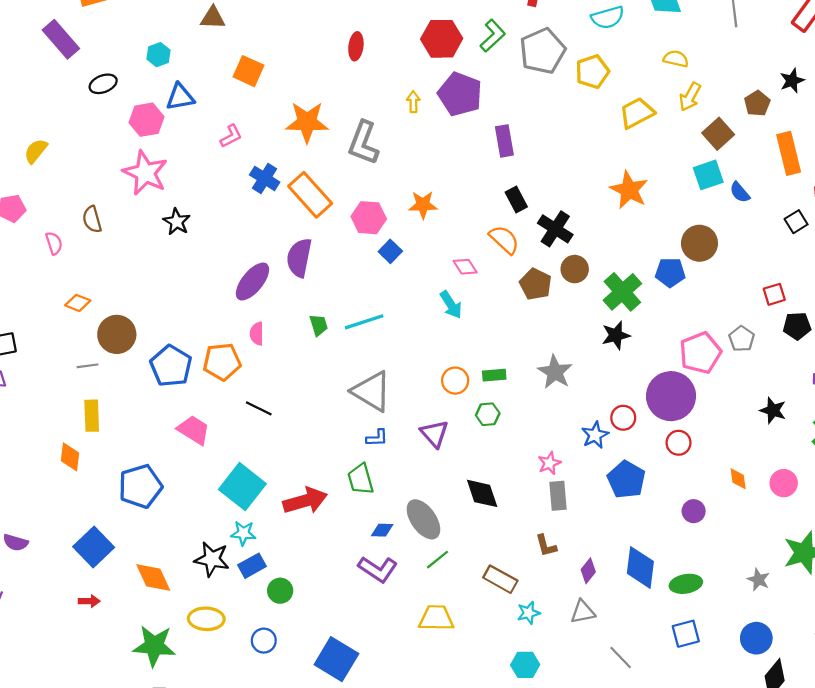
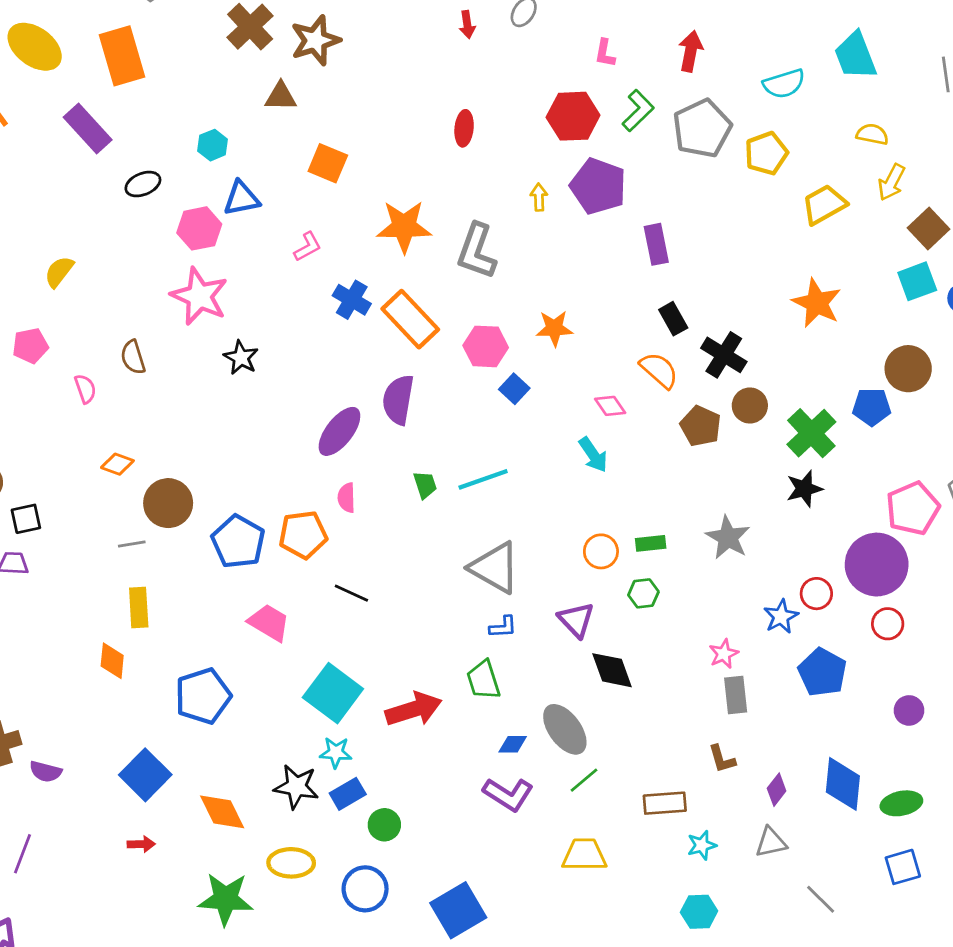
black diamond: (482, 493) -> (612, 670), moved
brown rectangle: (500, 579) -> (665, 803), turned -32
blue circle: (264, 641) -> (365, 889), size x1.4
blue square: (336, 659) -> (458, 910), turned 30

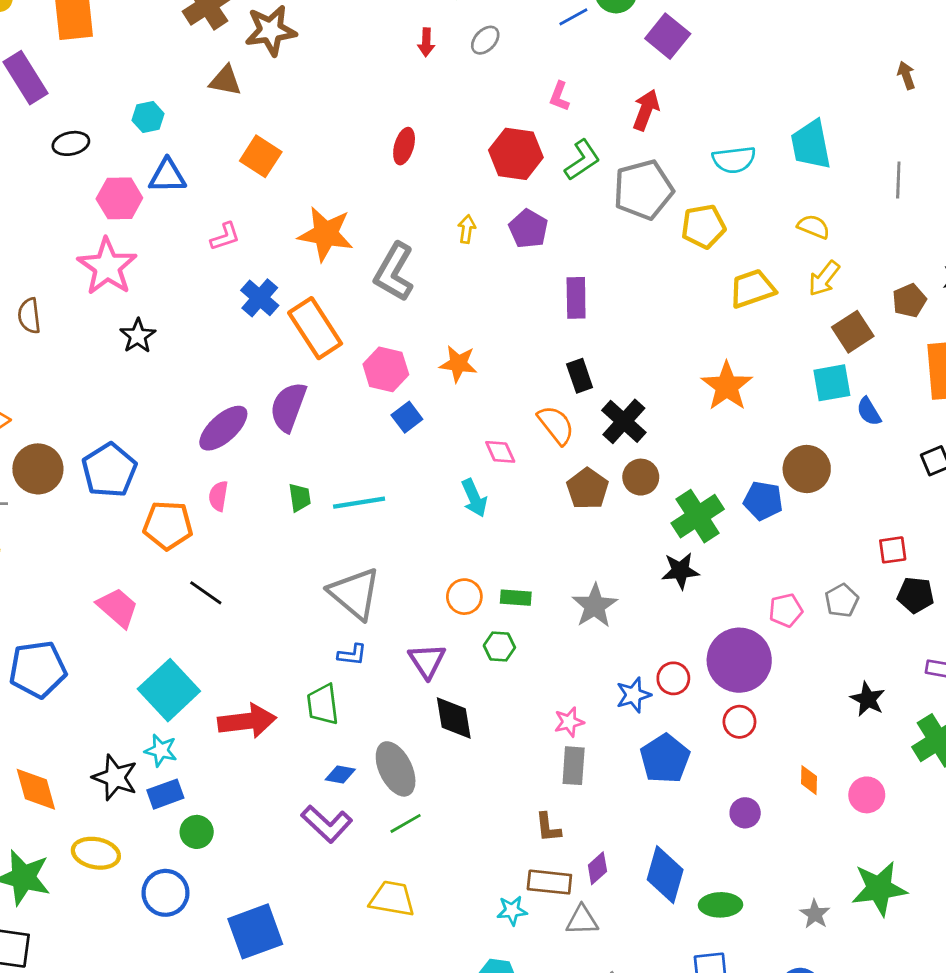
purple pentagon: (598, 186) -> (528, 229), size x0.7
pink pentagon: (913, 508) -> (786, 610), size x0.6
blue pentagon: (238, 542) -> (109, 470), moved
brown rectangle: (665, 803) -> (549, 882), moved

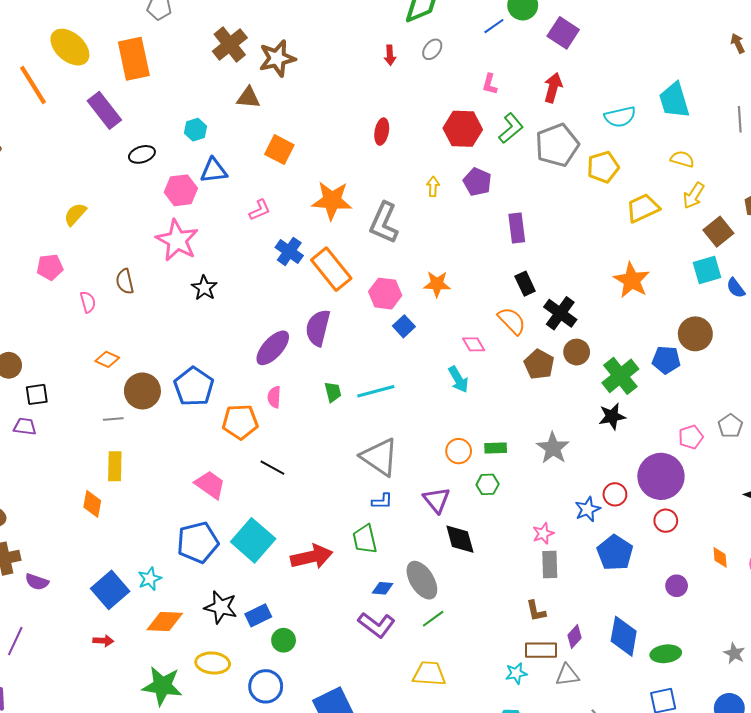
blue pentagon: (38, 669) -> (198, 542), moved
cyan star: (161, 750) -> (150, 579), moved, turned -30
orange diamond: (36, 789) -> (165, 622), turned -66

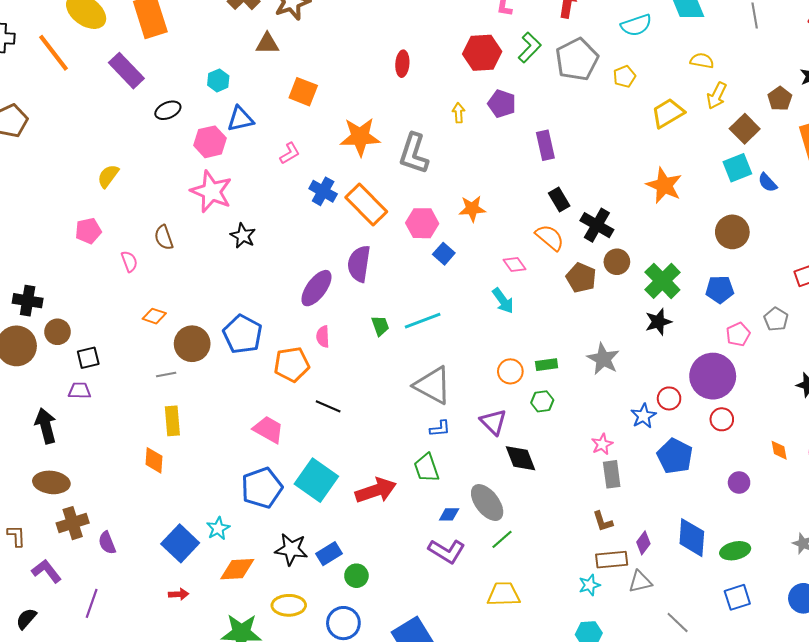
yellow pentagon: (603, 167) -> (624, 77), size x0.7
blue pentagon: (666, 360) -> (720, 289), moved
purple semicircle: (37, 582) -> (107, 543), turned 55

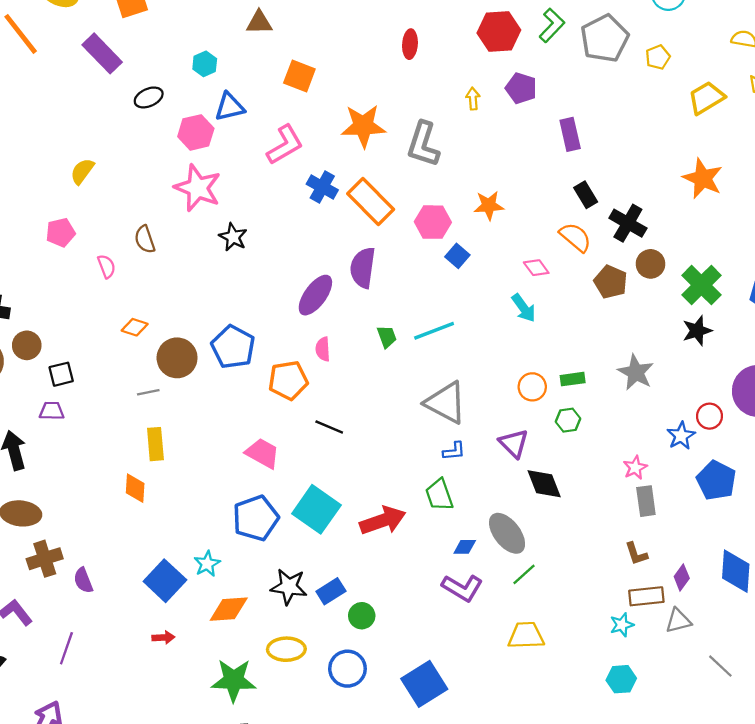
pink L-shape: (290, 153) -> (285, 145), size x1.6

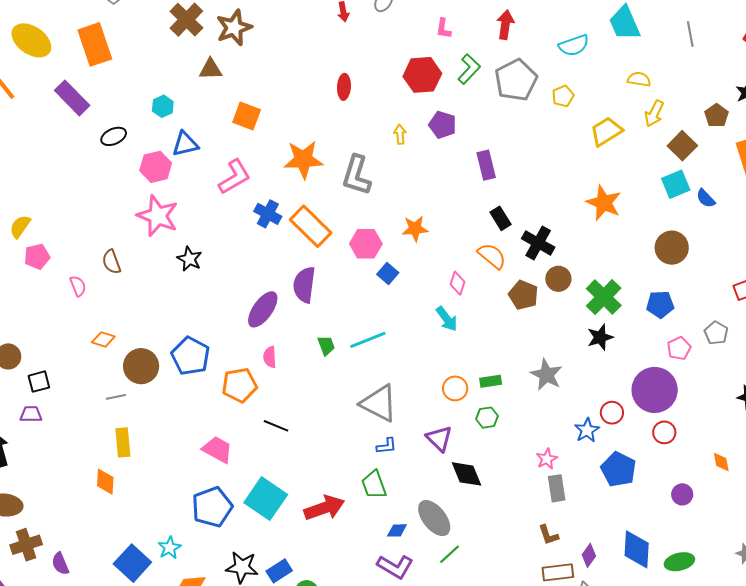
yellow semicircle: (82, 171) -> (20, 226), moved
pink diamond: (536, 268) -> (457, 283), turned 55

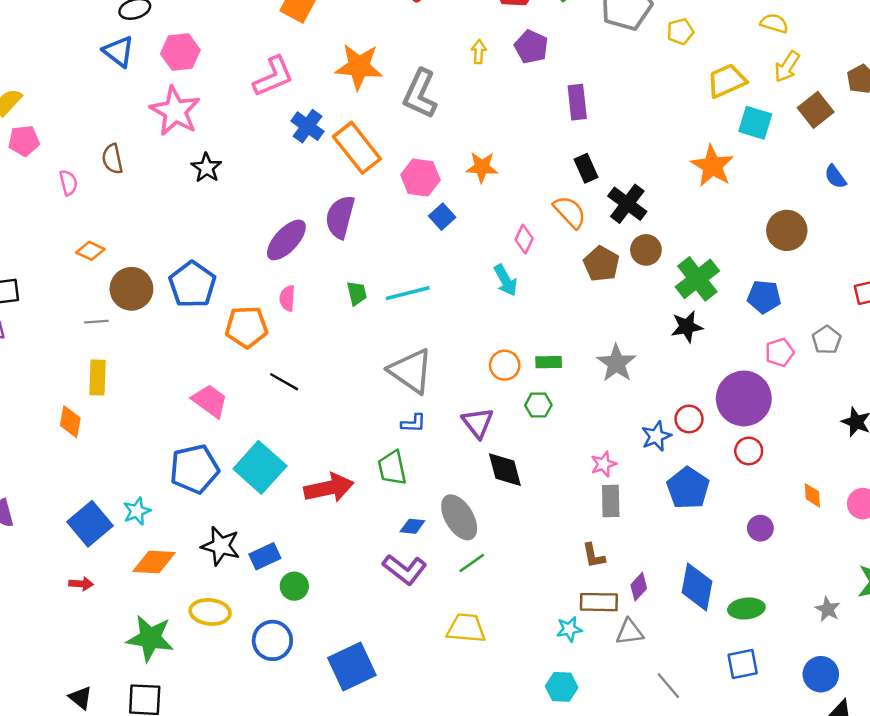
blue triangle: (185, 144) -> (119, 51), moved, turned 44
cyan square: (676, 184) -> (755, 123), moved, turned 32

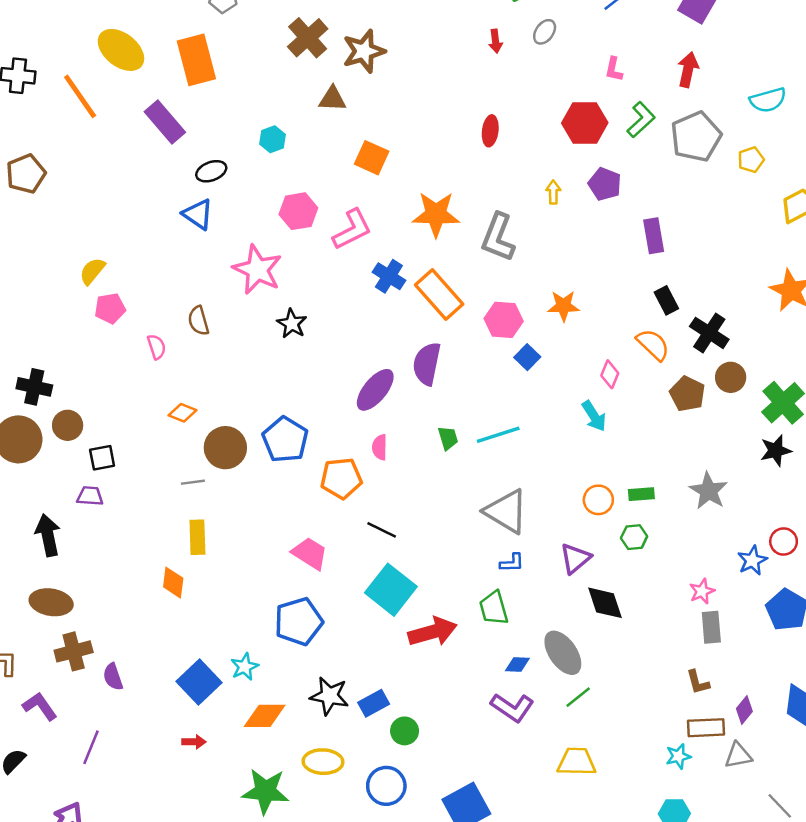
pink hexagon: (180, 52) -> (298, 211), moved
purple triangle: (478, 423) -> (575, 558), turned 32
cyan square: (260, 467) -> (391, 590), moved

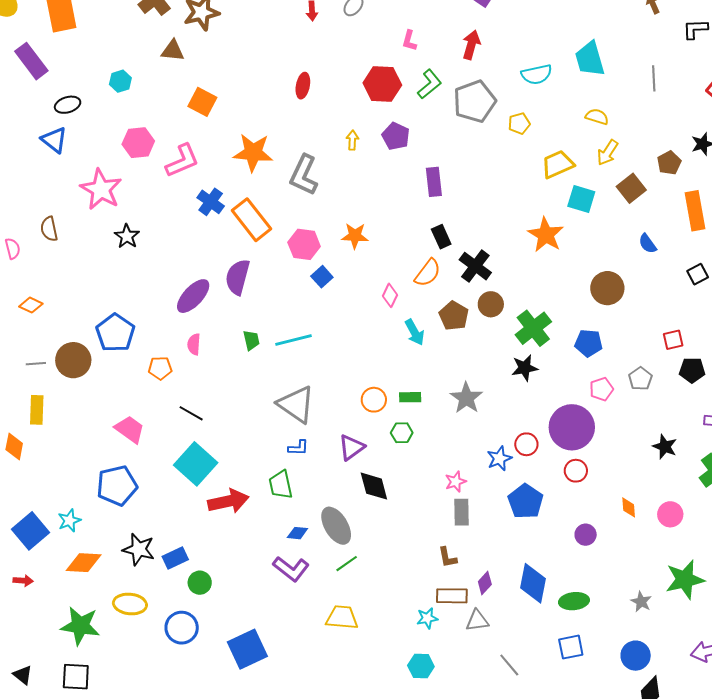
orange semicircle: (653, 345) -> (428, 273), turned 80
cyan arrow: (594, 416) -> (415, 332), moved
brown circle: (225, 448) -> (73, 360), moved
orange pentagon: (341, 478) -> (160, 368), size x0.7

